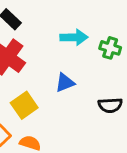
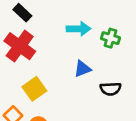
blue triangle: (65, 83) -> (82, 69), moved

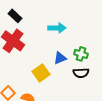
green cross: (111, 38) -> (81, 54), moved
yellow square: (34, 89) -> (41, 73), moved

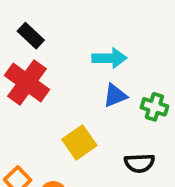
blue triangle: (60, 58) -> (115, 96), moved
black semicircle: (81, 73) -> (139, 163), moved

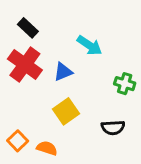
cyan arrow: (109, 58) -> (89, 45), turned 35
blue triangle: (115, 96) -> (63, 72), moved

